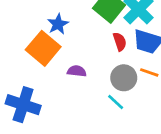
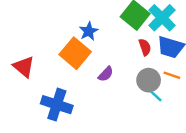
purple semicircle: (77, 71) -> (106, 74), turned 126
cyan line: (116, 102) -> (155, 95), moved

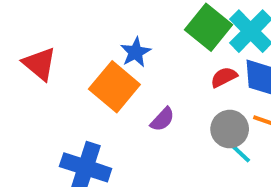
red semicircle: (145, 47) -> (224, 77), turned -98
red triangle: (24, 67) -> (40, 64), moved

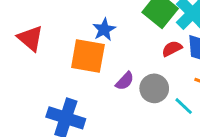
orange square: (114, 87) -> (88, 56), turned -30
gray circle: (230, 129) -> (154, 88), moved

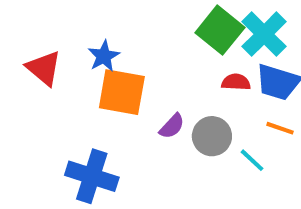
blue star: (104, 29) -> (104, 56), moved
red semicircle: (172, 49) -> (236, 82), turned 30

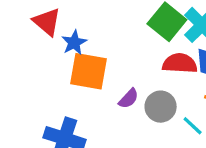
red triangle: (44, 68) -> (47, 22), moved
red semicircle: (236, 82) -> (180, 63), size x1.5

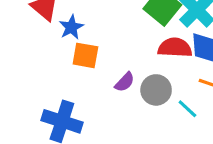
orange square: (89, 71) -> (85, 55), size x0.7

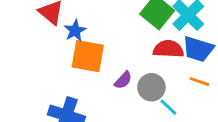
orange square: (85, 55) -> (88, 56), size x1.4
cyan line: (187, 109) -> (168, 107), moved

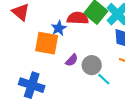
blue star: (75, 31) -> (59, 28), moved
red semicircle: (168, 49) -> (78, 18), moved

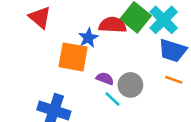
purple semicircle: (72, 60) -> (105, 79), turned -112
cyan line: (104, 79) -> (113, 99), moved

